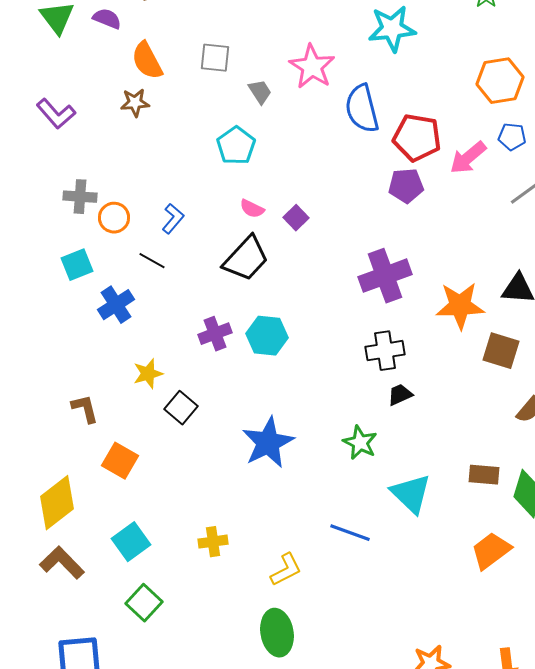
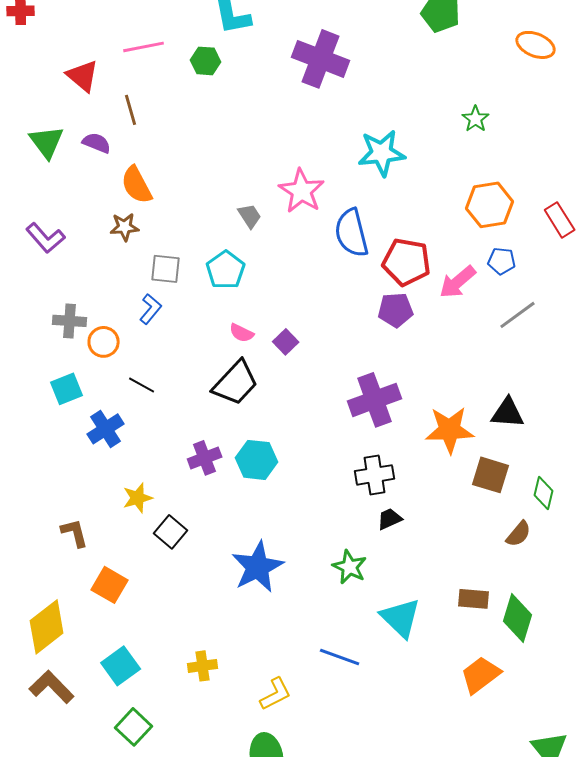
gray square: (215, 58) -> (166, 269), moved
blue L-shape: (173, 219) -> (151, 309), moved

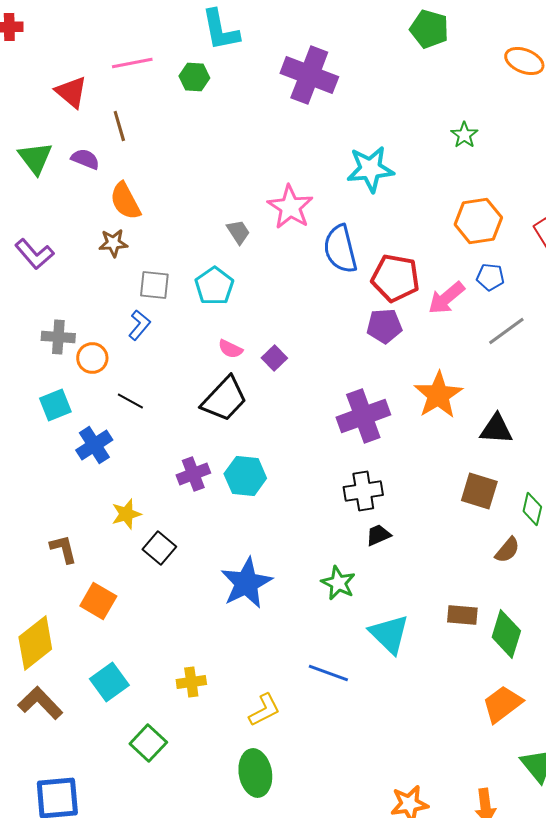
orange star: (450, 430) -> (438, 395), moved, turned -30
orange trapezoid: (481, 675) -> (502, 704), moved
green square: (134, 727) -> (148, 743), moved

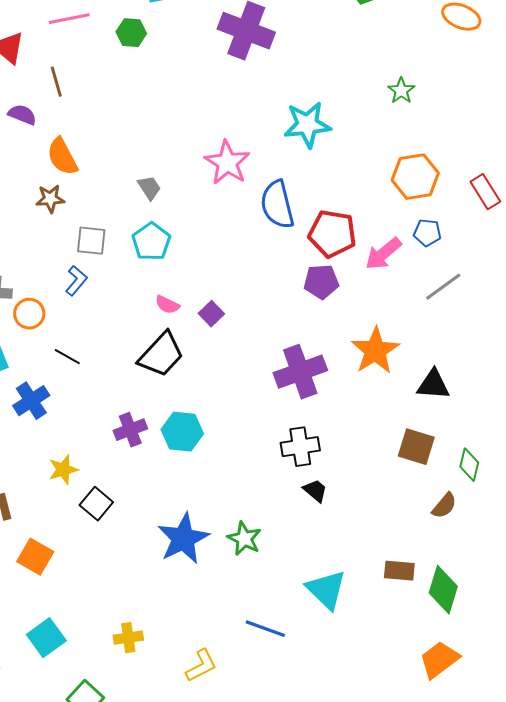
gray trapezoid: (238, 232) -> (149, 188), moved
black trapezoid: (378, 535) -> (315, 491), turned 64
green star: (338, 583) -> (244, 539), moved

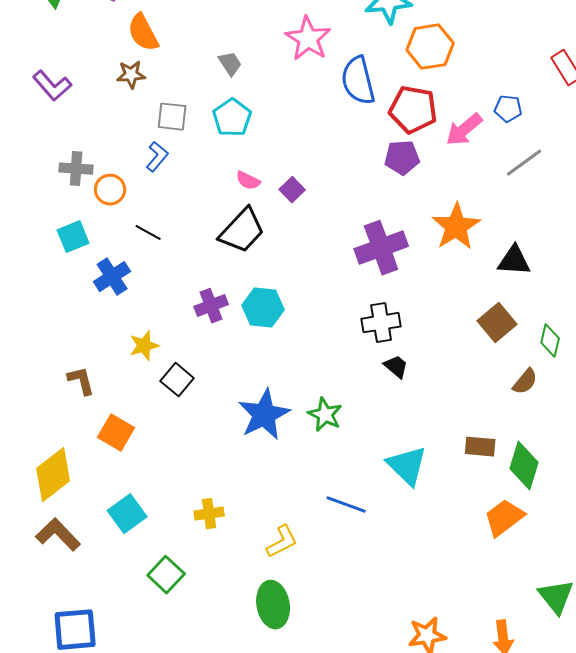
orange hexagon: (415, 177) -> (430, 47), moved
brown square: (416, 447) -> (497, 323), turned 33
orange trapezoid: (439, 660) -> (504, 518), moved

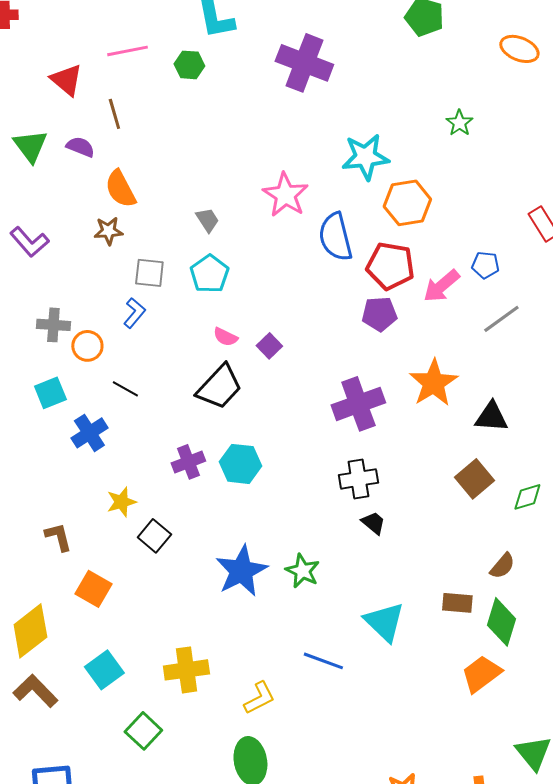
green diamond: (550, 341) -> (527, 497), turned 60
brown semicircle: (525, 382) -> (502, 566), moved
yellow cross: (209, 514) -> (186, 670), size x1.5

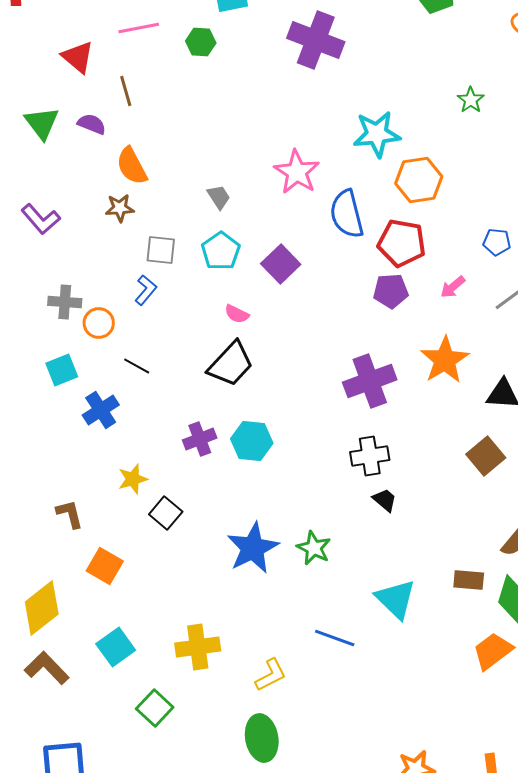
pink arrow: (441, 286) -> (453, 287), moved, size x0.7
purple square: (269, 346) -> (281, 264), moved, size x1.5

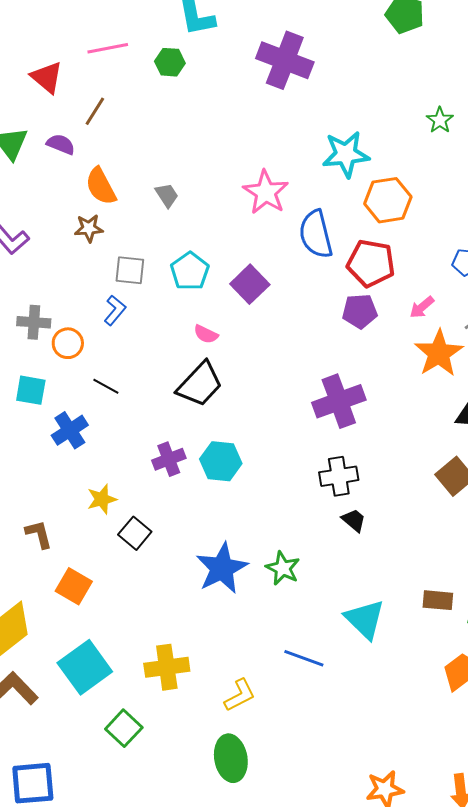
brown line: (126, 91) -> (95, 111), turned 48
gray trapezoid: (219, 197) -> (167, 195), moved
orange star: (445, 360) -> (439, 353), moved
cyan square: (62, 370) -> (31, 390), turned 32
cyan square: (116, 647) -> (85, 667), size x1.4

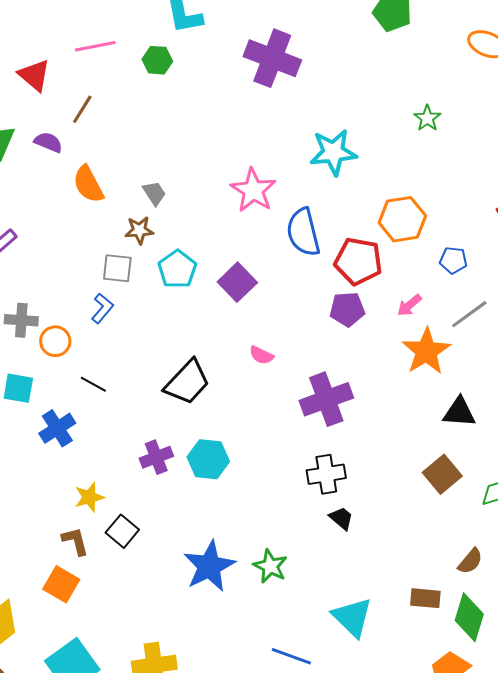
orange hexagon: (388, 200) -> (402, 219), moved
brown star: (89, 228) -> (139, 230), moved
pink semicircle: (206, 334) -> (261, 355), moved
brown L-shape: (39, 534) -> (75, 541), moved

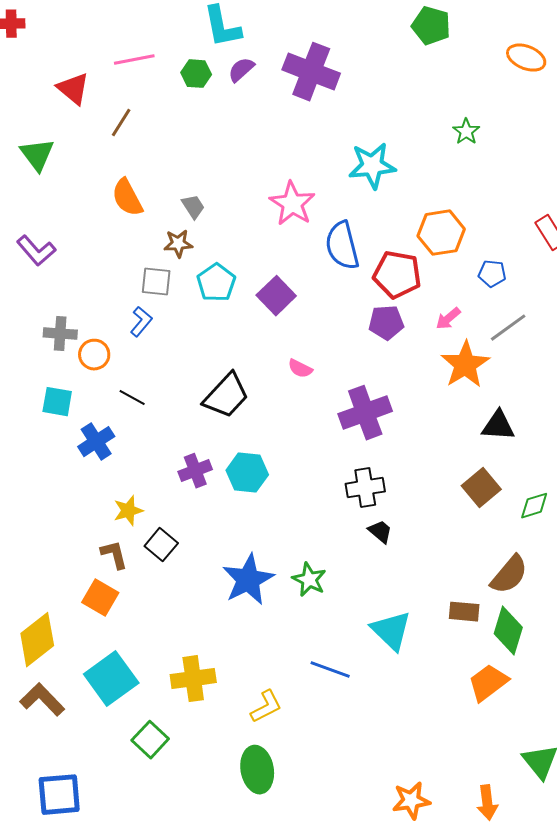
purple semicircle: (48, 142) -> (241, 70), moved, turned -64
brown semicircle: (470, 561) -> (509, 575), size x1.5

